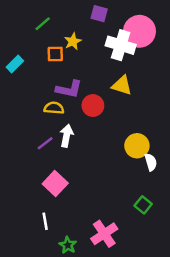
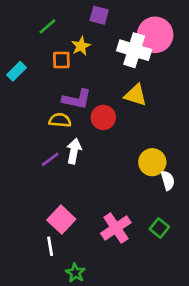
purple square: (99, 14) -> (99, 15), moved
pink square: (55, 183) -> (61, 220), moved
pink cross: (104, 234) -> (116, 228), moved

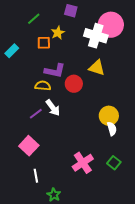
white arrow: (74, 151) -> (53, 108), turned 132
white semicircle: (168, 180) -> (112, 129), moved
pink square: (61, 220) -> (29, 146), moved

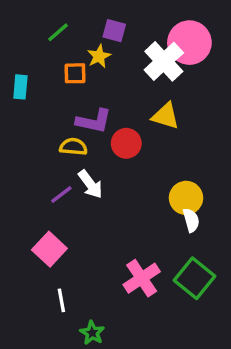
purple square: (71, 11) -> (114, 31), moved
white cross: (96, 36) -> (164, 61), turned 30
cyan rectangle: (12, 51) -> (20, 87), turned -40
green square: (114, 163) -> (195, 278), size x1.6

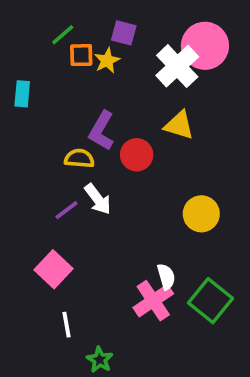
orange square: (75, 73) -> (81, 55), moved
purple L-shape: (94, 121) -> (102, 131), turned 108
white semicircle: (191, 220) -> (166, 277), moved

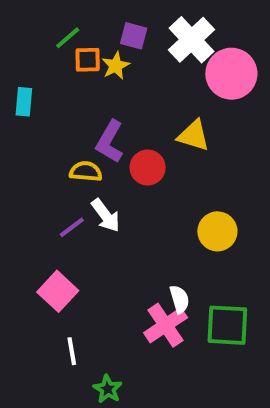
pink circle: (205, 46) -> (231, 74), moved
white cross: (177, 66) -> (191, 40), moved
green square: (210, 301) -> (227, 325), turned -36

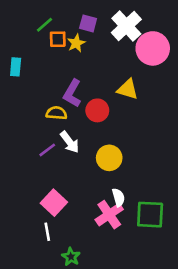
yellow circle: (217, 231) -> (109, 158), moved
pink square: (58, 291) -> (54, 203), moved

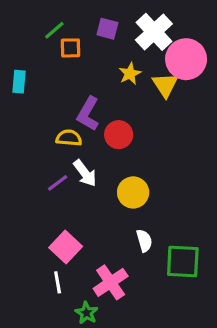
yellow star: (76, 43) -> (130, 74), moved
yellow triangle: (128, 89) -> (165, 85), moved, turned 40
pink cross: (109, 215) -> (111, 282), moved

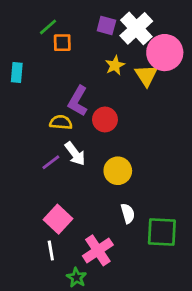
purple square: (107, 29) -> (106, 26), moved

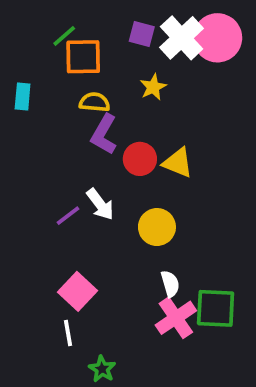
orange square: (62, 43) -> (83, 57), size x1.5
pink circle: (165, 53) -> (217, 38), moved
yellow triangle: (146, 75) -> (178, 163), moved, turned -35
yellow semicircle: (61, 122) -> (95, 102), moved
pink cross: (98, 250) -> (176, 318), moved

